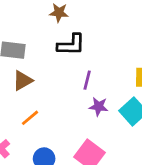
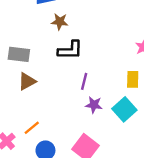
orange line: (30, 118) -> (32, 128), moved

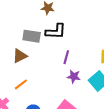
gray rectangle: (19, 54) -> (32, 36), moved
orange line: (32, 128) -> (21, 84), moved

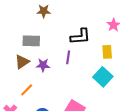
black L-shape: (56, 31) -> (80, 37), moved
purple star: (74, 77) -> (43, 65), moved

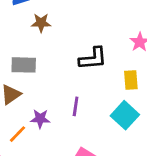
purple line: (68, 57) -> (76, 106), moved
purple star: (43, 65) -> (40, 119), moved

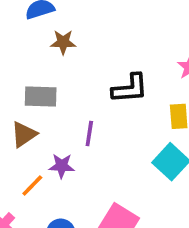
purple line: (76, 106) -> (89, 133), moved

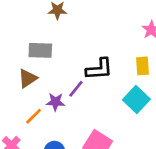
black L-shape: (130, 88) -> (99, 69), moved
purple line: (89, 133) -> (76, 89), moved, turned 30

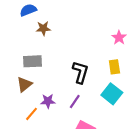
black L-shape: (99, 69) -> (80, 72), turned -65
purple line: (76, 89) -> (75, 102), moved

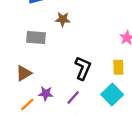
brown star: (43, 28) -> (63, 19), moved
gray rectangle: (33, 61) -> (36, 37), moved

